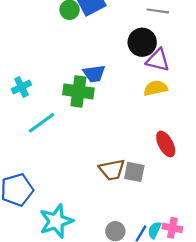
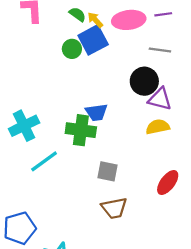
cyan cross: (21, 87) -> (24, 126), size x1.5
red ellipse: (166, 144) -> (168, 182), turned 65
gray square: (134, 172) -> (108, 171), moved

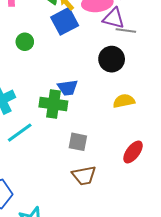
green circle: (72, 49) -> (25, 42), moved
purple triangle: (160, 99) -> (114, 18), moved

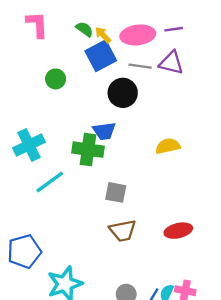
purple triangle: (114, 18) -> (171, 63), moved
gray line: (126, 31) -> (140, 66), moved
black circle: (112, 59) -> (123, 93), moved
red ellipse: (133, 152) -> (178, 231), moved, turned 40

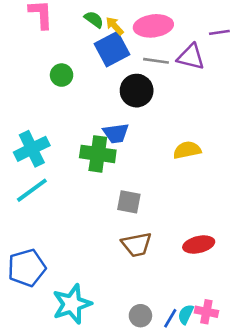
purple line: (174, 29) -> (219, 32), moved
cyan line: (50, 182) -> (32, 190), moved

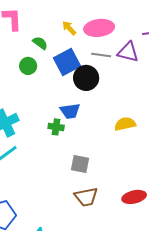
green semicircle: (94, 19) -> (40, 43), moved
blue square: (112, 49) -> (67, 62), moved
green cross: (98, 154) -> (56, 127), size x0.6

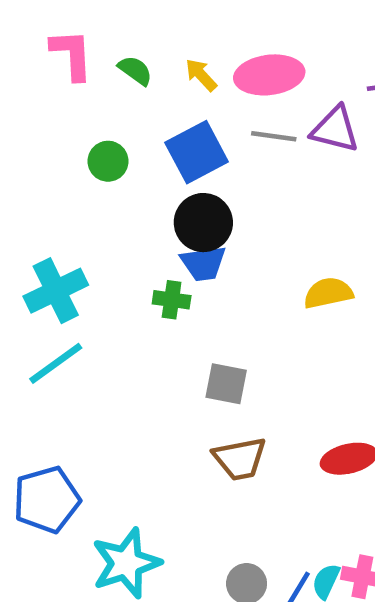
green semicircle: (40, 43) -> (135, 70), moved
black circle: (86, 78) -> (203, 223), moved

